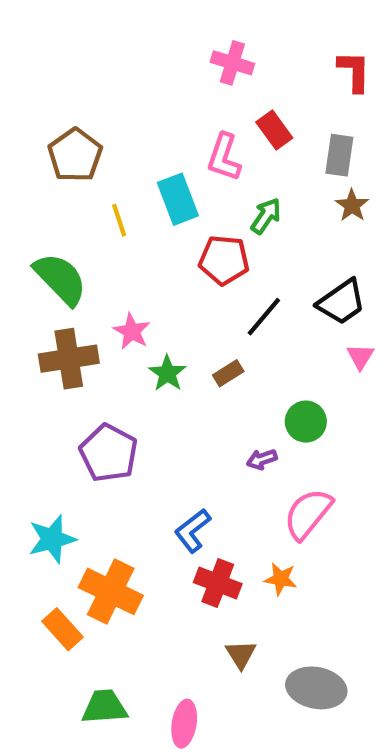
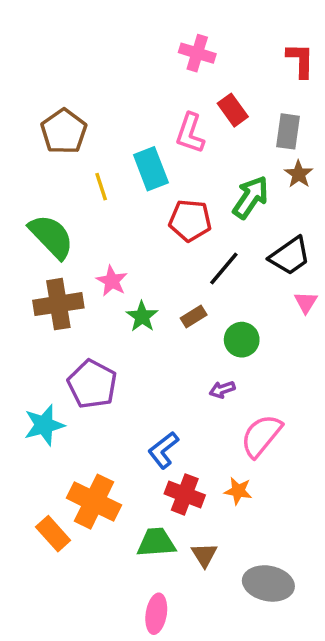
green arrow: (266, 216) -> (251, 197), moved, size x1.4
green circle: (306, 422) -> (242, 340), moved
cyan star: (52, 539) -> (44, 425), moved
green trapezoid: (104, 707) -> (156, 543), moved

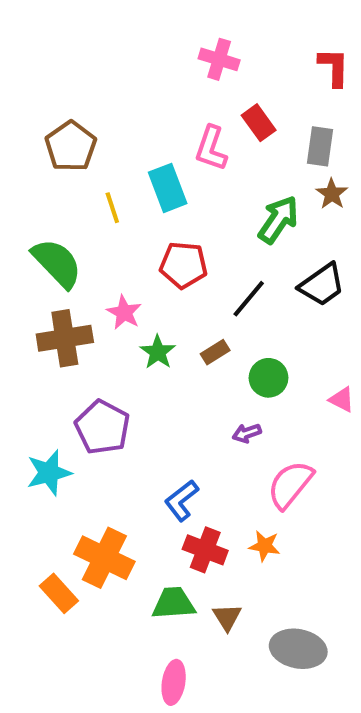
red pentagon: (190, 220) -> (183, 265), moved
pink triangle: (306, 302) -> (342, 400), moved, turned -35

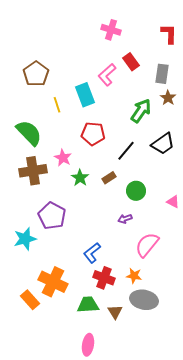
pink L-shape: (211, 148) -> (107, 75), turned 30
gray ellipse: (298, 649) -> (144, 300), moved

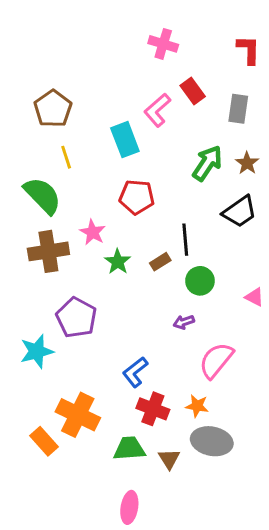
brown star: (168, 98) -> (247, 163), moved
yellow line: (57, 105) -> (66, 157), moved
black line: (126, 151) -> (185, 240), moved, turned -45

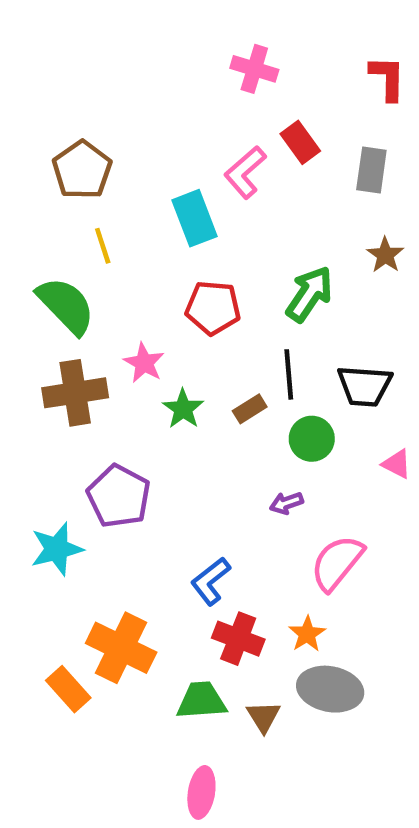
green arrow: (207, 163) -> (309, 294), moved
black trapezoid: (240, 212) -> (365, 386), moved, turned 39
orange star: (197, 406) -> (307, 634), turned 30

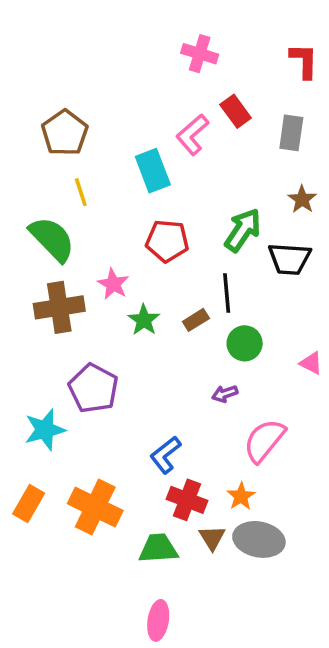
black trapezoid: (365, 386) -> (290, 259), moved
orange rectangle: (68, 689) -> (29, 503), moved, turned 72
brown triangle: (263, 717) -> (212, 538), moved

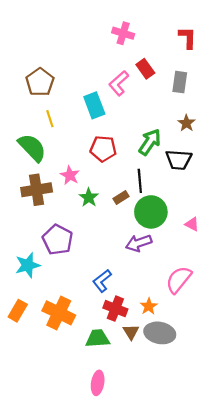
green circle: (245, 343) -> (151, 212), size x1.5
purple arrow: (225, 394) -> (139, 243), size x1.6
pink semicircle: (264, 441) -> (179, 280), moved

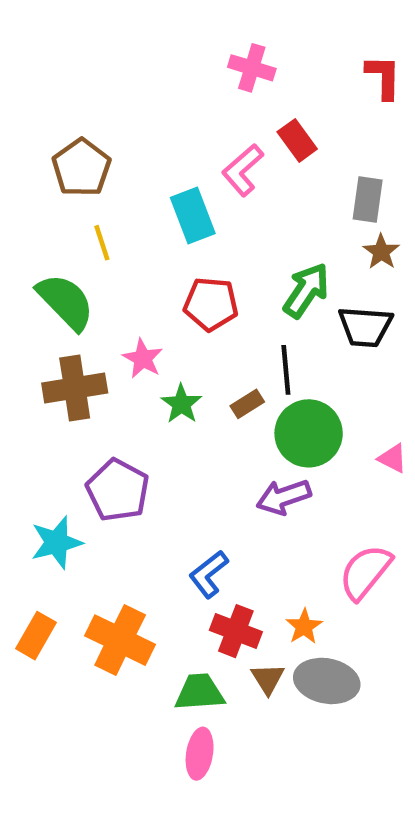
gray rectangle: (180, 82) -> (368, 200), moved
pink ellipse: (98, 383) -> (200, 754), moved

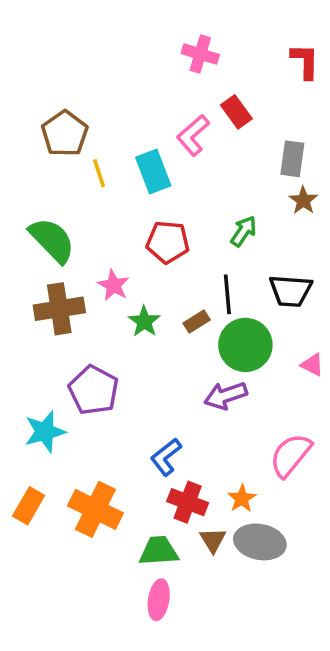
yellow line: (102, 243) -> (99, 173), moved
green arrow: (306, 290) -> (244, 231), size x0.7
black trapezoid: (365, 327) -> (291, 291), moved

